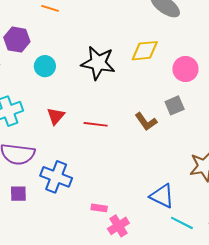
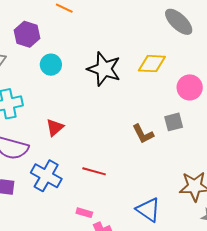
red triangle: (56, 116) -> (55, 127), moved
red line: (96, 124) -> (94, 171), moved

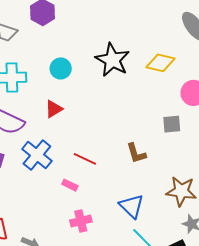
cyan circle: (51, 65) -> (61, 68), moved
brown L-shape: (143, 134) -> (136, 153), moved
pink rectangle: (84, 213) -> (70, 185), moved

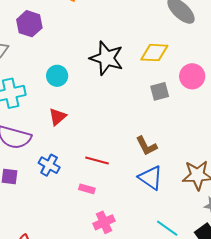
gray square: (172, 124) -> (160, 91), moved
blue cross: (37, 155) -> (49, 165), size x0.7
blue triangle: (132, 206) -> (151, 178), moved

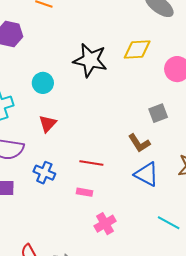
gray square: (160, 91) -> (158, 113), moved

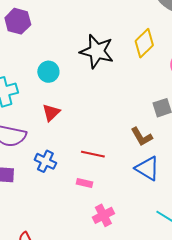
yellow diamond: (137, 49) -> (144, 43), turned -44

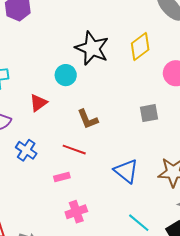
cyan circle: (48, 72) -> (66, 75), moved
brown L-shape: (142, 137) -> (88, 119), moved
pink rectangle: (84, 183) -> (62, 177), turned -35

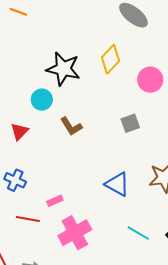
brown L-shape: (88, 119) -> (71, 126), moved
red line: (74, 150) -> (28, 219), moved
pink cross: (76, 212) -> (75, 233), size x1.5

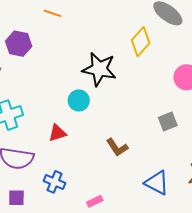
yellow diamond: (111, 59) -> (141, 42), moved
brown L-shape: (71, 126) -> (117, 147), moved
red triangle: (19, 131) -> (57, 133), turned 30

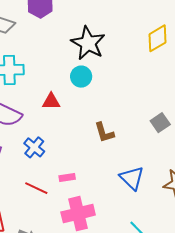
black star: (99, 69) -> (88, 43), moved
gray square: (168, 122) -> (160, 123), turned -30

